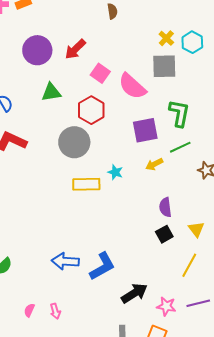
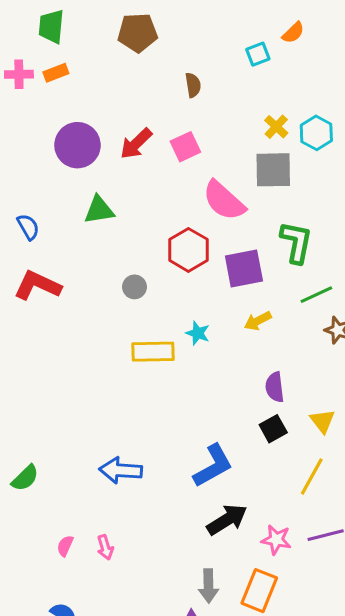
pink square: (100, 73) -> (185, 147), moved, turned 30
red hexagon: (91, 110) -> (188, 250), moved
gray circle: (74, 142) -> (134, 287), size x0.5
green line: (180, 147) -> (316, 295), moved
blue L-shape: (102, 266) -> (213, 466), moved

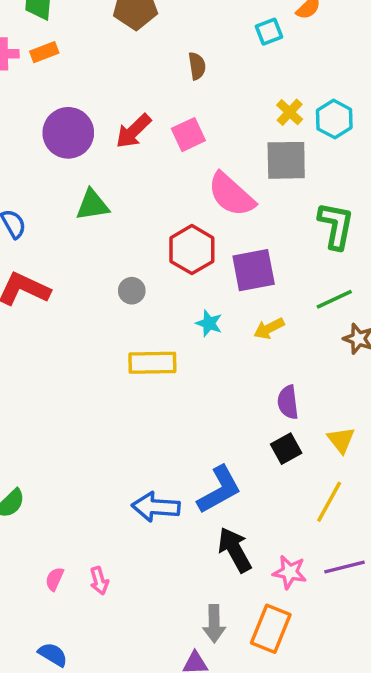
green L-shape: (296, 242) -> (336, 225), moved
cyan star: (198, 333) -> (209, 323), moved
blue arrow: (121, 470) -> (156, 507), moved
black arrow: (227, 520) -> (235, 550), turned -87

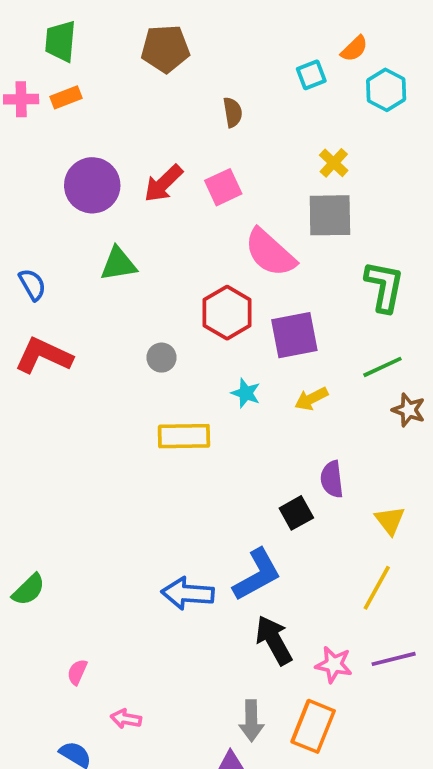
cyan hexagon: (334, 119) -> (386, 90), moved
black square: (286, 449) -> (296, 513), moved
pink arrow: (99, 581) -> (126, 719), moved, turned 116

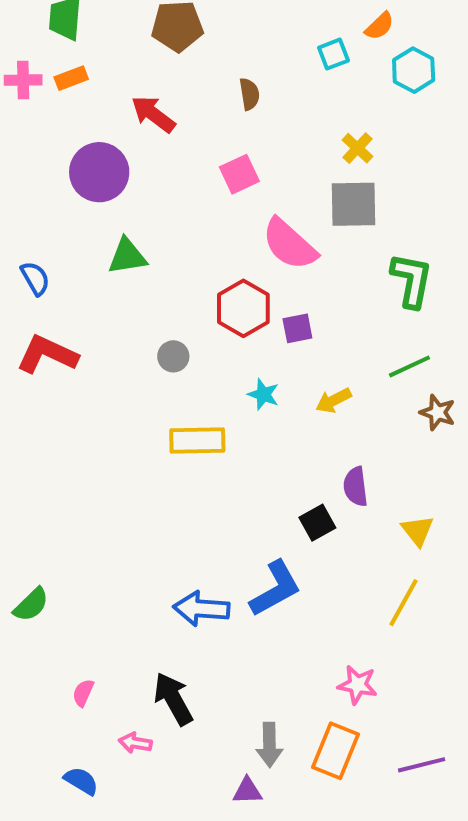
red arrow: (163, 183) -> (153, 114), moved, turned 81
purple square: (294, 335) -> (297, 328), moved, size x0.6
black arrow: (274, 640) -> (173, 699), moved
purple line: (394, 659) -> (422, 765), moved

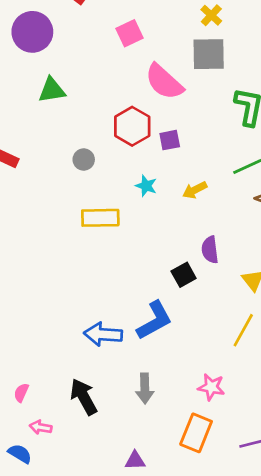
pink arrow: (135, 743) -> (41, 427), moved
gray arrow: (269, 745) -> (145, 388), moved

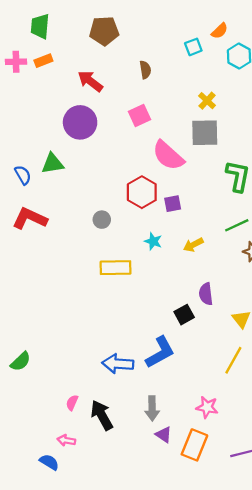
purple circle: (32, 32) -> (80, 122), moved
green triangle: (52, 90) -> (53, 164), moved
pink semicircle: (21, 393) -> (72, 403), moved
purple triangle: (135, 461) -> (164, 435), moved, turned 36

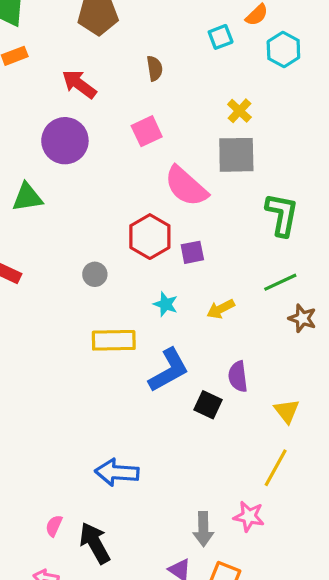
black square: (184, 315) -> (208, 405), turned -36
blue L-shape: (160, 352) -> (169, 370), moved
pink star: (207, 407) -> (249, 516), moved
gray arrow: (152, 408) -> (203, 529), moved

